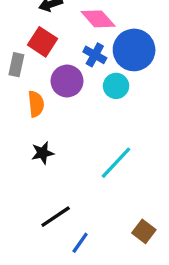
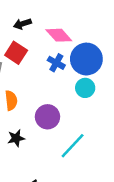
purple circle: (67, 81) -> (47, 117), moved
cyan circle: (116, 86) -> (85, 88), moved

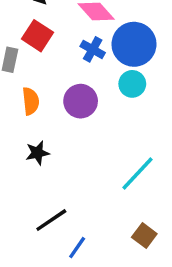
purple circle: (47, 117) -> (81, 101), moved
cyan line: (73, 146) -> (137, 174), moved

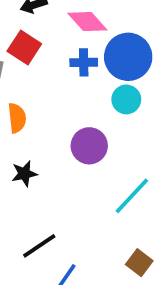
blue cross: (93, 49) -> (84, 62), turned -30
purple circle: (81, 101) -> (89, 146), moved

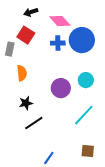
cyan circle: (126, 99) -> (86, 80), moved
black line: (39, 246) -> (34, 123), moved
brown square: (139, 263) -> (88, 151), turned -32

